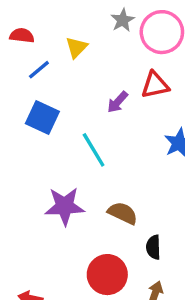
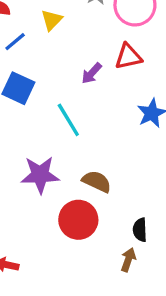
black semicircle: (153, 247) -> (140, 230), moved
red circle: (107, 275) -> (78, 220), moved

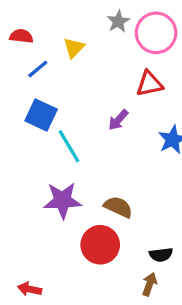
purple arrow: (92, 73) -> (118, 120), moved
cyan line: (68, 120) -> (69, 146), moved
black semicircle: (140, 230) -> (161, 255), turned -95

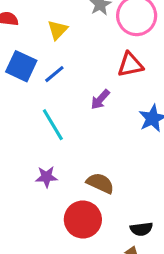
blue line: (38, 69) -> (54, 74), moved
blue square: (41, 115) -> (21, 66), moved
purple star: (62, 200) -> (47, 177), size x0.6

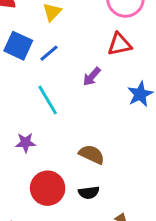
purple star: (47, 177) -> (26, 143), moved
red circle: (83, 220) -> (48, 188), moved
black semicircle: (141, 229) -> (89, 193), moved

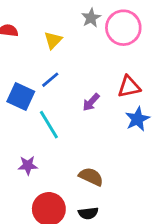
red triangle: (120, 44) -> (129, 87), moved
blue square: (18, 46) -> (21, 97), moved

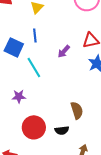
blue line: (50, 80) -> (35, 35), turned -56
brown semicircle: (91, 177) -> (77, 110), moved, turned 48

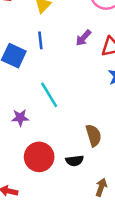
purple arrow: (64, 51) -> (83, 38), moved
cyan line: (34, 67) -> (49, 95), moved

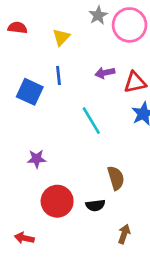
purple arrow: (83, 38) -> (105, 73), turned 36
cyan line: (49, 95) -> (91, 121), moved

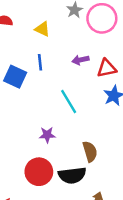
yellow triangle: (61, 37) -> (42, 29), turned -49
purple star: (37, 159) -> (47, 135), moved
black semicircle: (95, 205) -> (72, 175), size x1.6

